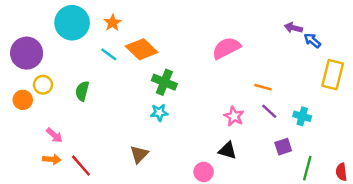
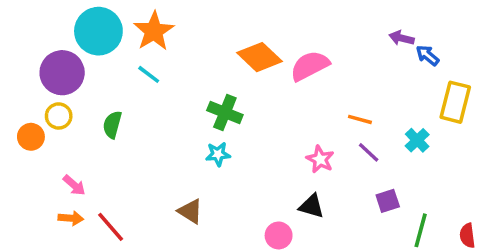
orange star: (113, 23) -> (154, 31), size x1.6
orange diamond: (142, 49) -> (260, 57), moved
purple circle: (27, 53) -> (62, 73), moved
cyan cross: (302, 116) -> (417, 140), moved, turned 30
brown triangle: (139, 154) -> (190, 211), turned -42

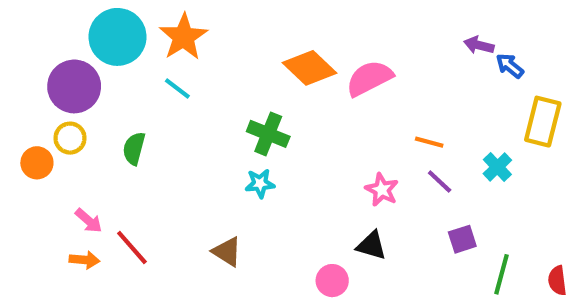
red line: (111, 227) -> (132, 247), moved

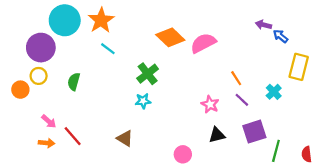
cyan line: (177, 89) -> (108, 49), moved
green cross: (268, 134) -> (148, 74), turned 30
orange line: (429, 142) -> (236, 78), turned 42
purple square: (462, 239) -> (254, 132), size x1.5
black triangle: (371, 245) -> (217, 135), moved, turned -30

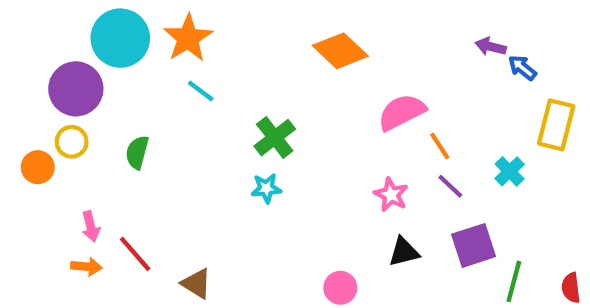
orange diamond: (170, 37) -> (340, 51), moved
pink semicircle: (203, 43) -> (402, 112), moved
pink arrow: (49, 121) -> (91, 226), turned 35
brown triangle: (125, 138) -> (196, 284), moved

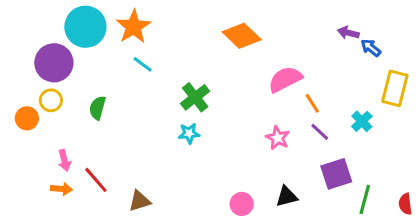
black triangle: (404, 252) -> (287, 196), moved
brown triangle: (196, 284) -> (140, 201), turned -50

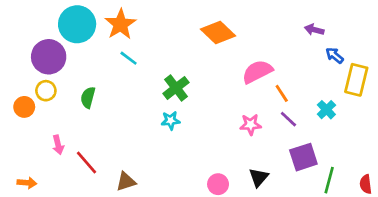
blue arrow: (371, 48) -> (335, 55), moved
pink star: (278, 138) -> (251, 125), turned -30
orange arrow: (61, 189) -> (27, 183), moved
black triangle: (287, 196) -> (259, 177), turned -35

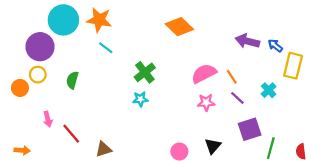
orange star: (120, 24) -> (99, 20), turned -30
purple arrow: (314, 30) -> (247, 41), moved, size x1.5
pink semicircle: (257, 72) -> (204, 73), moved

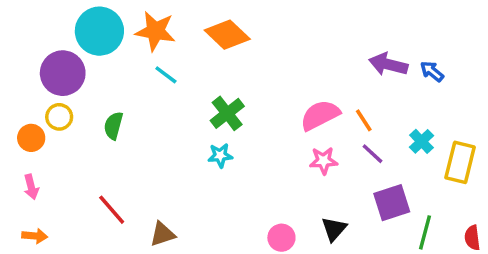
orange diamond: (179, 27) -> (227, 35), moved
yellow rectangle: (293, 66) -> (460, 162), moved
pink arrow: (48, 119) -> (31, 187), moved

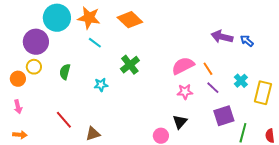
cyan star: (220, 155) -> (101, 85), moved
black triangle: (334, 229) -> (180, 122), moved

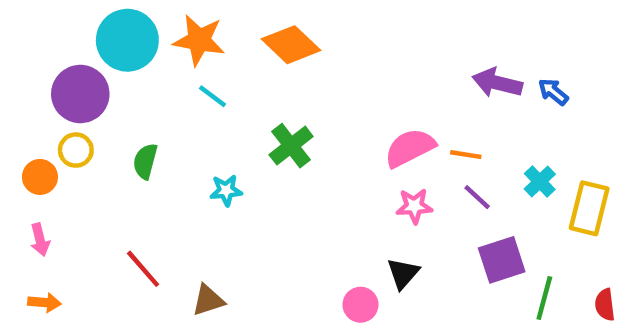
orange line: (208, 69) -> (466, 155), turned -48

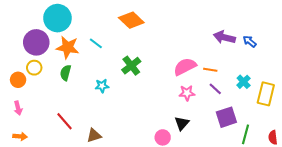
orange star: (199, 40) -> (68, 47), moved

